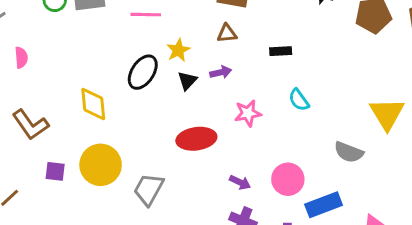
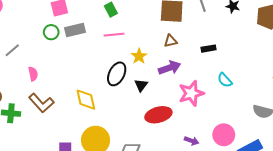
purple arrow: (221, 72) -> (170, 68), size x1.5
black triangle: (187, 81) -> (141, 85), moved
pink star: (248, 113) -> (191, 93), size x1.4
brown L-shape: (30, 125) -> (41, 103), moved

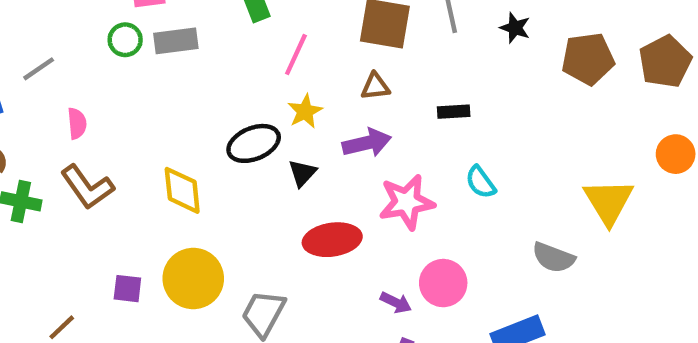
pink line: (114, 35) -> (296, 55), moved, turned -66
black ellipse: (117, 74) -> (254, 143), turned 35
pink circle: (224, 135) -> (443, 283), moved

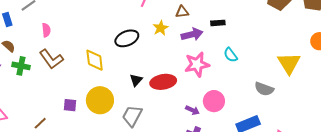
yellow star: (305, 111) -> (161, 28), moved
purple arrow: (367, 143) -> (192, 34), moved
black triangle: (302, 173) -> (136, 80), moved

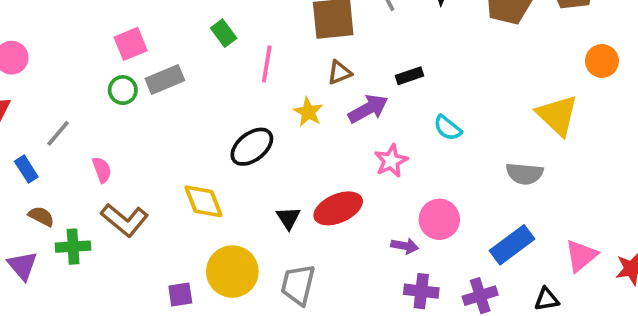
pink star: (197, 64) -> (391, 161), size x0.7

